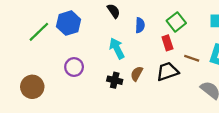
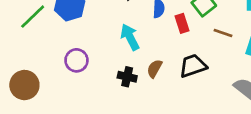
red rectangle: (167, 43) -> (182, 23), moved
brown line: (192, 58) -> (223, 33), moved

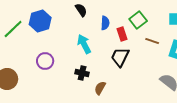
black trapezoid: (193, 66) -> (120, 57), moved, turned -45
brown semicircle: (155, 69) -> (100, 88), moved

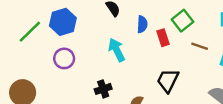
black trapezoid: (120, 57) -> (168, 80), moved
purple circle: (45, 61) -> (64, 58), moved
black cross: (82, 73) -> (103, 89), moved, turned -32

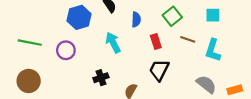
blue hexagon: (63, 22) -> (79, 17), moved
green line: (30, 32) -> (30, 43), moved, turned 55
red rectangle: (163, 38) -> (156, 41), moved

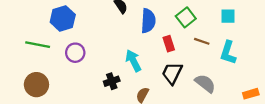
blue hexagon: (79, 17) -> (63, 18), moved
blue semicircle: (136, 20) -> (148, 21), size x1.5
cyan arrow: (113, 43) -> (133, 61), moved
gray semicircle: (206, 84) -> (205, 83), moved

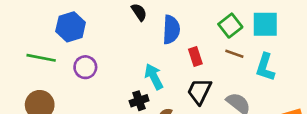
cyan square: (228, 16) -> (265, 24), size x1.5
green square: (186, 17) -> (230, 26), moved
black cross: (112, 81) -> (139, 101), moved

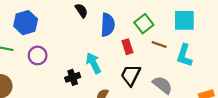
green square: (230, 26) -> (144, 24), moved
black cross: (139, 101) -> (73, 77), moved

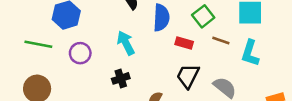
red rectangle: (127, 47) -> (184, 43), turned -56
cyan arrow: (93, 63) -> (126, 43), moved

